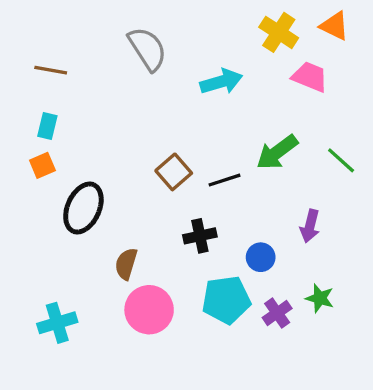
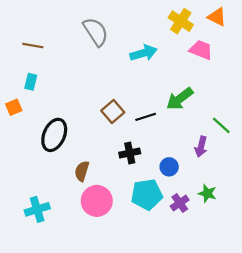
green line: (341, 160) -> (221, 125), moved
orange square: (42, 165) -> (14, 107), moved

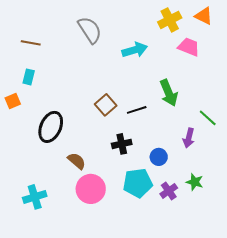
yellow cross: (181, 21) -> (170, 20), turned 30
green arrow: (180, 99) -> (169, 93), turned -76
brown semicircle: (82, 171) -> (77, 161), turned 114

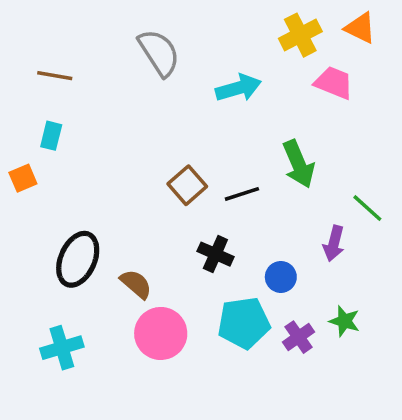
black ellipse: (51, 127) -> (78, 259), moved
black cross: (122, 144) -> (215, 254), turned 36

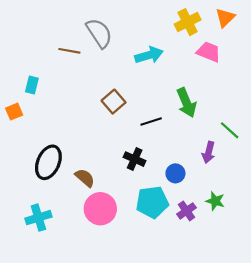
orange triangle: (360, 28) -> (225, 18), turned 50
brown line: (55, 76) -> (69, 51), moved
brown square: (187, 185) -> (114, 102), moved

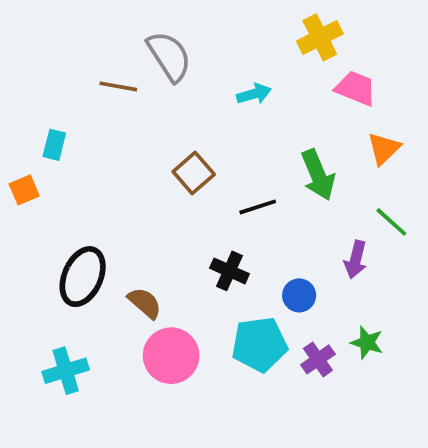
orange triangle: (225, 18) -> (384, 149), moved
cyan arrow: (149, 55) -> (254, 94), size x0.7

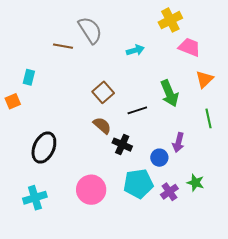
green line: (391, 222) -> (209, 118), turned 36
purple arrow: (356, 260) -> (178, 143), moved
brown semicircle: (145, 303) -> (102, 125), moved

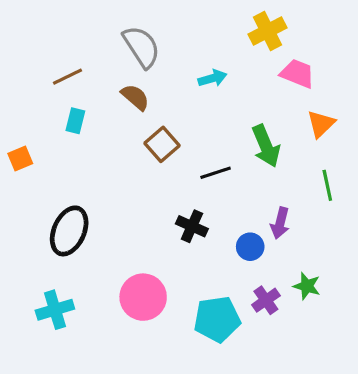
brown line: (63, 46) -> (68, 77), moved, turned -36
cyan rectangle: (29, 77) -> (75, 121), moved
brown semicircle: (102, 125) -> (135, 97), moved
cyan pentagon: (138, 184) -> (217, 319), moved

